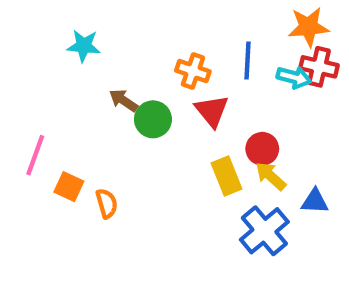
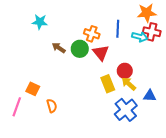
green circle: (153, 119) -> (80, 49), moved
pink line: (35, 155) -> (17, 107), moved
orange semicircle: (107, 203) -> (52, 106), moved

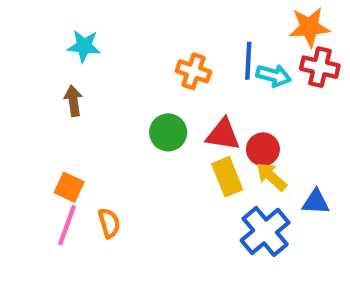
cyan arrow: (140, 37) -> (273, 76), moved
brown arrow: (59, 48) -> (73, 101), moved, turned 48
green circle: (80, 49) -> (168, 132), moved
red triangle: (101, 53) -> (223, 135), moved, turned -42
pink line: (17, 107) -> (67, 225), moved

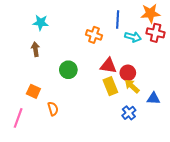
blue line: (248, 61) -> (118, 19), moved
green circle: (168, 132) -> (68, 70), moved
pink line: (67, 225) -> (18, 118), moved
blue cross: (265, 231) -> (129, 113), size x0.6

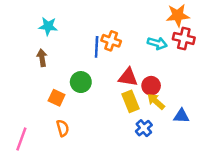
blue line: (118, 19) -> (97, 47), moved
orange square: (33, 91) -> (57, 98), moved
blue cross: (129, 113) -> (144, 128), moved

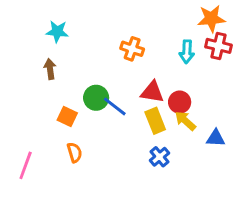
cyan arrow: (157, 43) -> (187, 52), turned 78
blue line: (97, 47) -> (115, 106), moved, turned -55
blue cross: (144, 128) -> (159, 157), moved

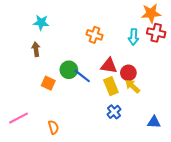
blue triangle: (216, 138) -> (154, 122), moved
orange semicircle: (75, 152) -> (53, 127), moved
pink line: (26, 165) -> (18, 118), turned 42

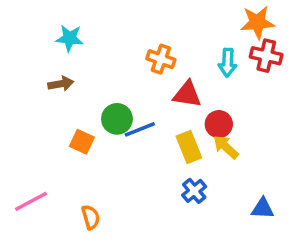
brown arrow: (36, 49) -> (61, 84), turned 88
red triangle: (109, 66) -> (187, 94), moved
blue line: (82, 76) -> (140, 129), turned -60

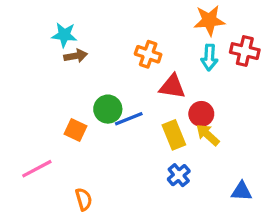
orange star: (257, 22) -> (209, 20), moved
brown arrow: (61, 84) -> (76, 56), moved
pink line: (31, 201) -> (37, 169), moved

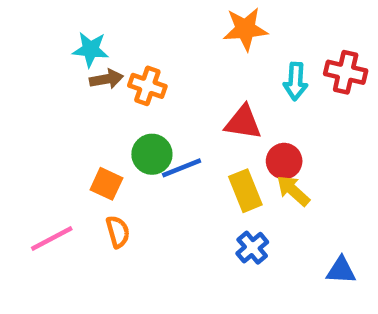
orange star: (209, 20) -> (245, 29), moved
orange cross: (148, 54) -> (147, 86), moved
orange semicircle: (84, 199) -> (118, 232), moved

